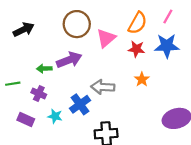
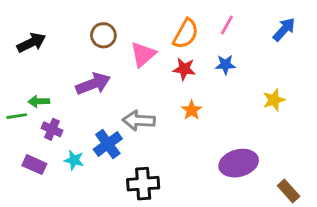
brown circle: (77, 24) -> (103, 35), size x0.7
blue star: (167, 46) -> (225, 65), size x0.6
green arrow: (44, 69) -> (39, 101), moved

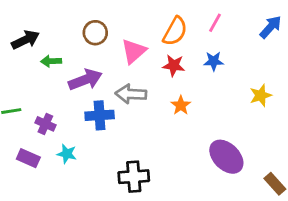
green arrow: (39, 101) -> (51, 61), moved
gray arrow: (139, 120) -> (131, 94), moved
blue cross: (108, 144) -> (100, 115), moved, turned 32
purple ellipse: (239, 163) -> (226, 157), turned 60

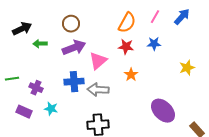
blue arrow: (271, 27) -> (182, 17), moved
pink triangle: (134, 51) -> (98, 61), moved
purple arrow: (85, 80) -> (74, 48), moved
gray arrow: (131, 94) -> (98, 90), moved

